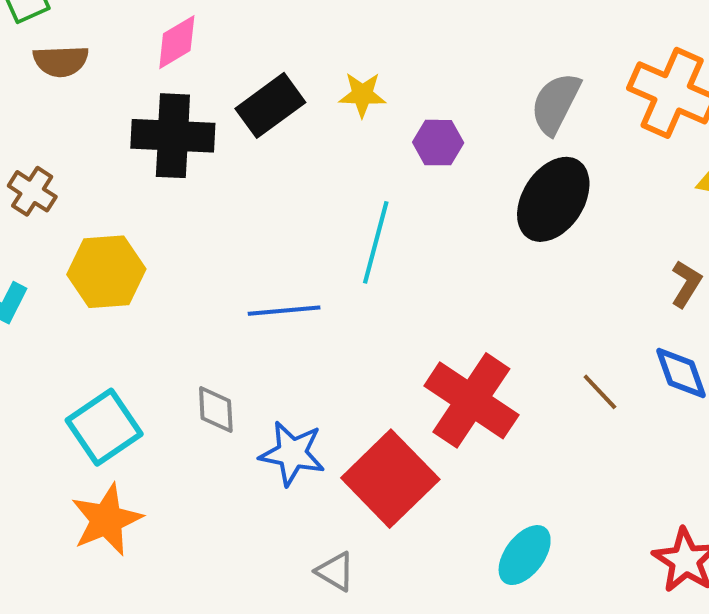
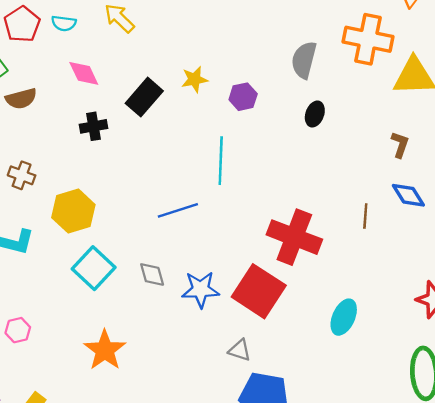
pink diamond: (177, 42) -> (84, 73), turned -72
black cross: (173, 136) -> (93, 126), size x0.6
black ellipse: (553, 199) -> (315, 114), size x0.5
brown line: (600, 392) -> (365, 216), turned 60
cyan square: (104, 427) -> (94, 268), moved

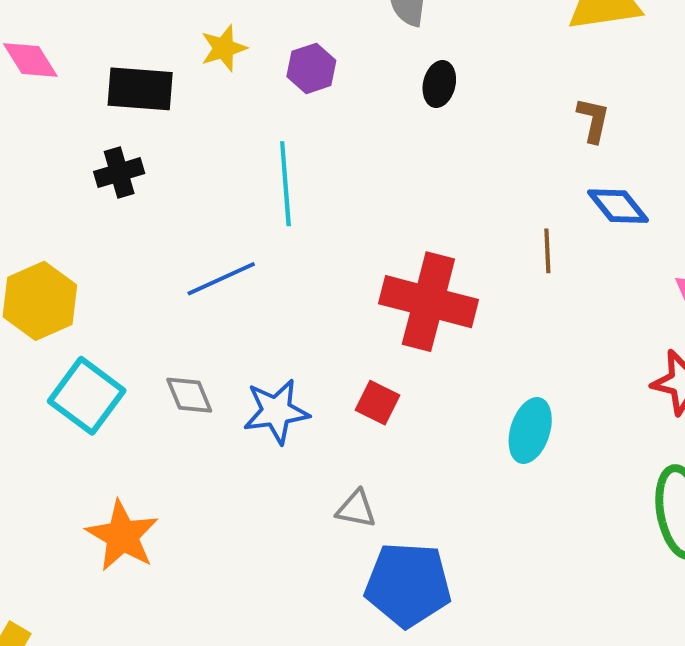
black rectangle: (144, 97) -> (140, 89), turned 60
black cross: (93, 126) -> (119, 173), moved
red square: (259, 291) -> (378, 403), size x0.5

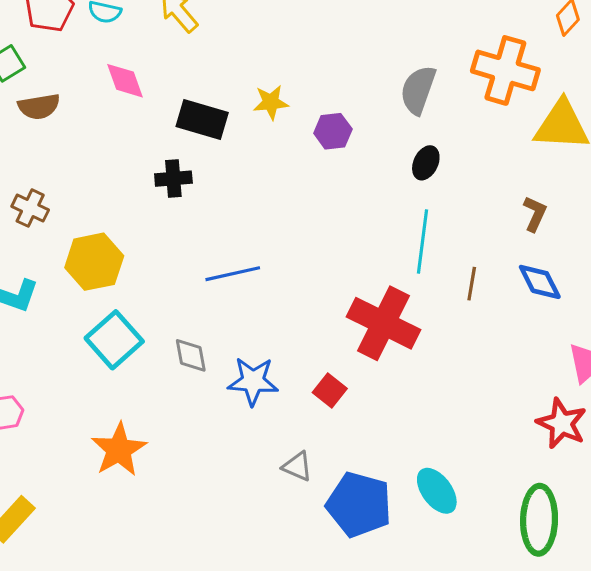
cyan line: (285, 184) -> (423, 241), moved
brown line: (547, 251) -> (472, 284), moved
cyan ellipse: (530, 431) -> (437, 491), moved, turned -66
blue pentagon: (408, 585) -> (359, 504), moved

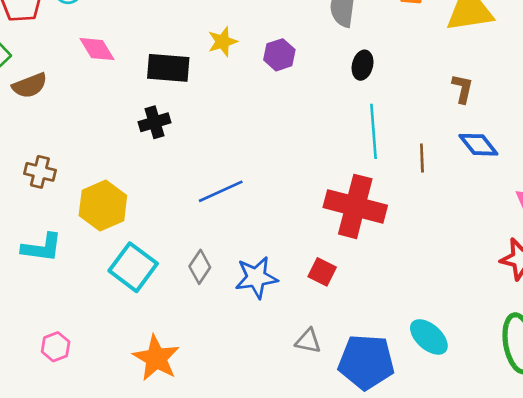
gray diamond: (191, 355) -> (200, 267), turned 56

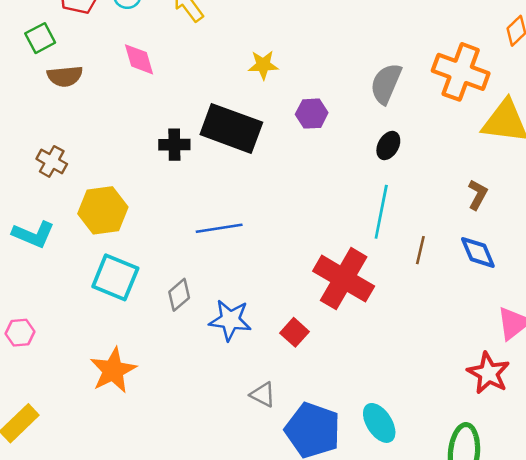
yellow star: (223, 42) -> (263, 65), moved
black rectangle: (168, 68) -> (231, 128), moved, size x1.4
cyan square: (133, 267) -> (115, 277), turned -30

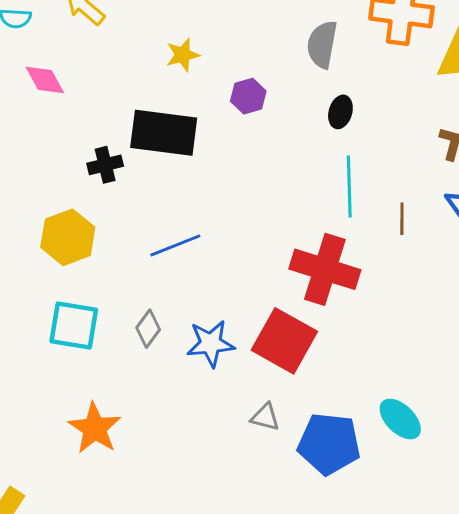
yellow hexagon: (103, 210) -> (68, 237), moved
red square: (295, 332) -> (284, 341), size x2.0

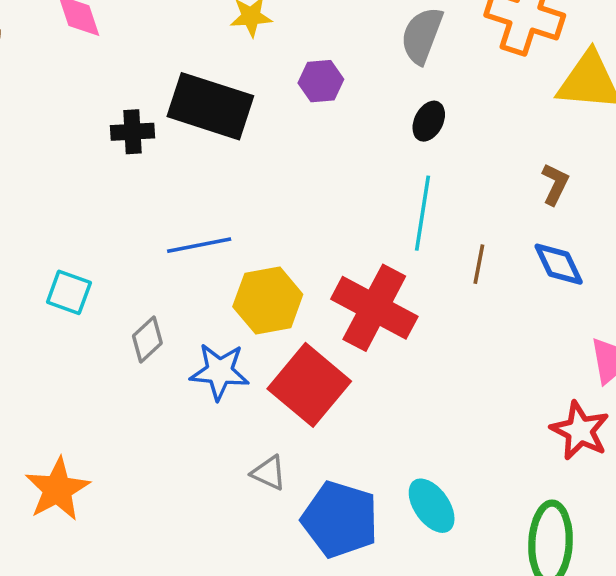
yellow hexagon: (68, 237) -> (268, 301), moved
cyan square: (74, 326) -> (69, 292), moved, size x0.7
orange star: (95, 428) -> (57, 489), moved

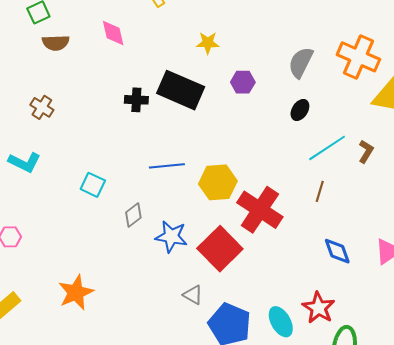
cyan line: (422, 213) -> (327, 148), moved, turned 42
blue diamond: (559, 264) -> (337, 251), moved
yellow hexagon: (268, 301) -> (218, 182), moved
red star: (580, 431) -> (319, 308), moved

